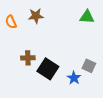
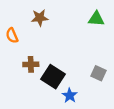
orange semicircle: (11, 22) -> (12, 36), moved
blue star: (74, 78) -> (70, 95), moved

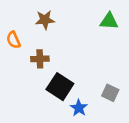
brown cross: (31, 64) -> (40, 59), moved
gray square: (99, 73) -> (110, 93), moved

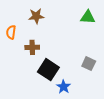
orange semicircle: (13, 40) -> (11, 32), turned 32
gray square: (110, 93) -> (89, 64), moved

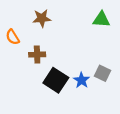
orange semicircle: (11, 32) -> (13, 37), turned -40
blue star: (64, 87) -> (81, 80), moved

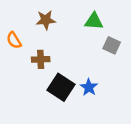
green triangle: (101, 19) -> (94, 21), moved
gray square: (103, 73) -> (112, 45), moved

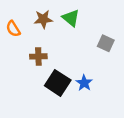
green triangle: (94, 21) -> (71, 18), moved, turned 36
orange semicircle: (14, 40) -> (13, 29), moved

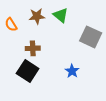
gray square: (106, 43) -> (91, 37), size x1.5
black square: (58, 83) -> (28, 71), moved

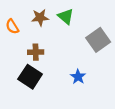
gray square: (91, 37) -> (98, 40), turned 30

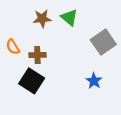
orange semicircle: (12, 27) -> (13, 47), moved
blue star: (78, 77) -> (94, 81), moved

